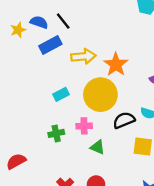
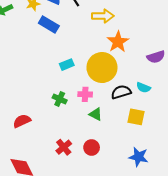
blue rectangle: (50, 45) -> (49, 24), moved, turned 54
yellow arrow: (83, 56) -> (103, 16), moved
green cross: (56, 133) -> (60, 99), turned 32

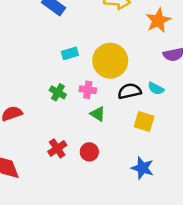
orange star: (118, 42) -> (158, 20), moved

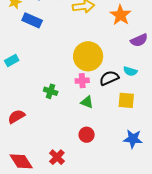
cyan rectangle: (70, 53) -> (12, 60), moved
pink cross: (88, 90) -> (82, 81), moved
red cross: (57, 148) -> (57, 157), moved

